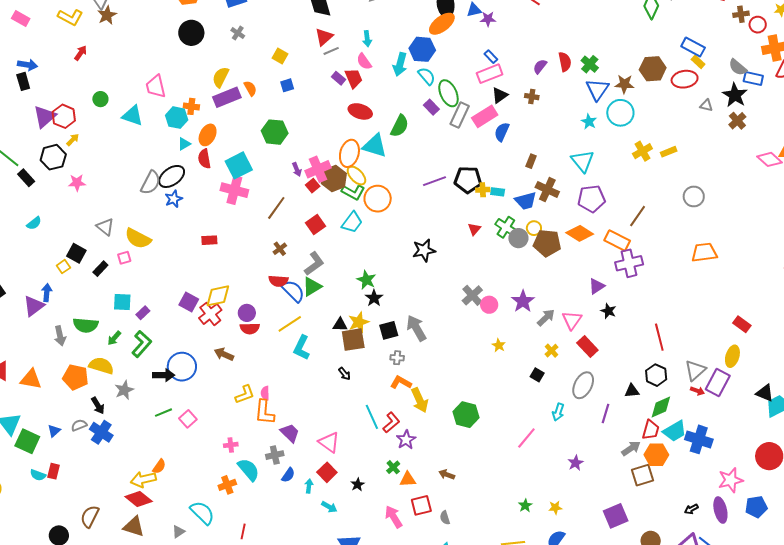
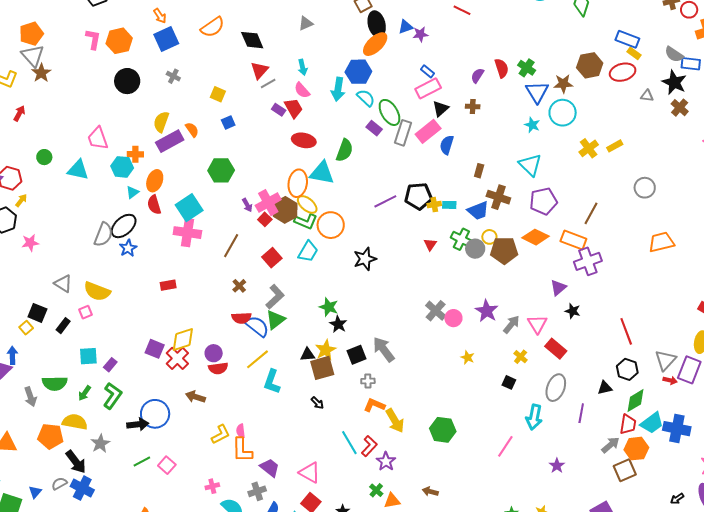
black star: (424, 250) -> (365, 259), moved
black arrow: (98, 406) -> (76, 462), size x1.4
cyan arrow: (558, 412) -> (534, 417), size x1.4

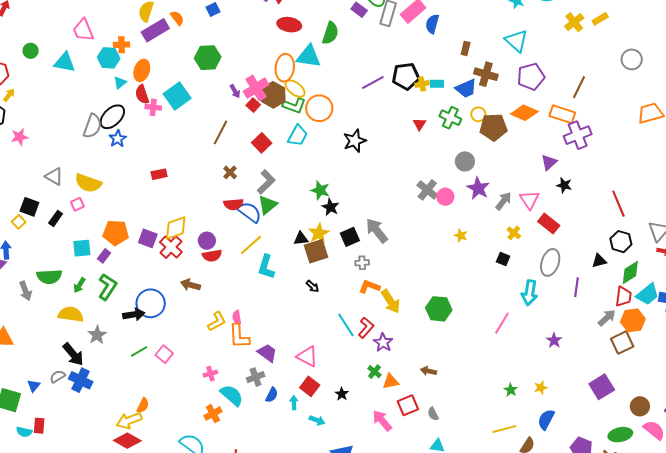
pink cross: (187, 233) -> (153, 107), moved, size x0.6
gray circle: (475, 249) -> (465, 161), moved
orange pentagon: (50, 436) -> (116, 233), moved

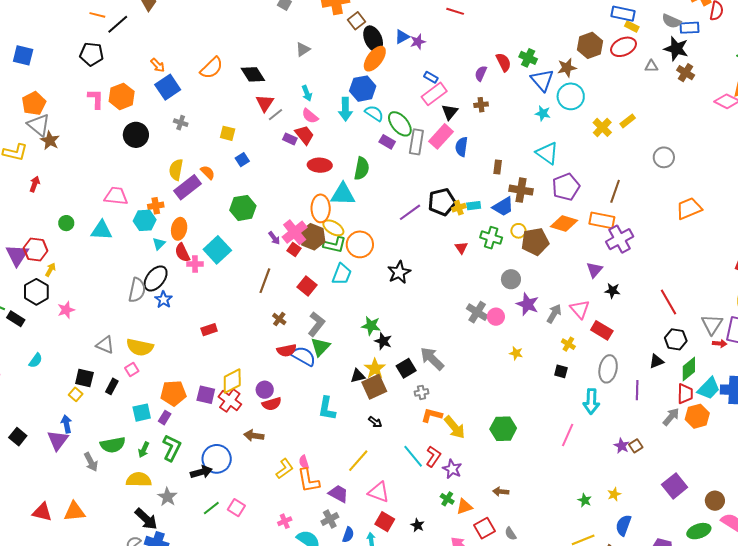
pink trapezoid: (83, 30) -> (116, 196), turned 125
yellow line: (251, 245) -> (358, 461), moved
brown square: (622, 343) -> (636, 446), moved, size x0.6

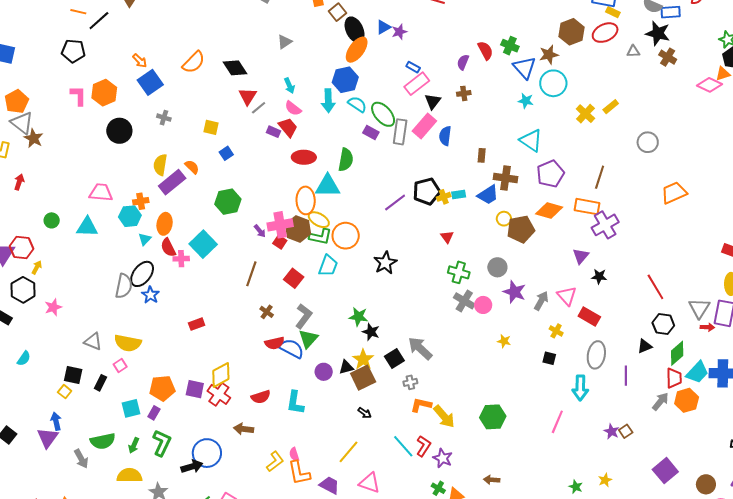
pink cross: (295, 232) -> (280, 225), turned 30
green cross: (491, 238) -> (459, 272), moved
purple circle: (265, 390) -> (324, 372), moved
cyan L-shape: (327, 408) -> (295, 403), moved

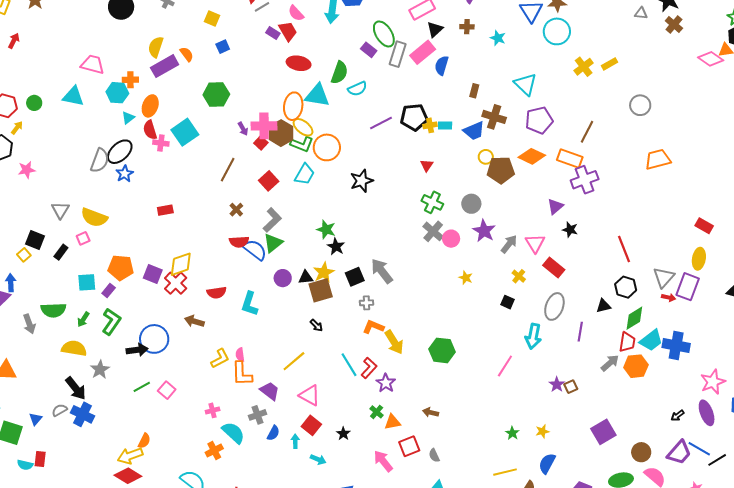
cyan star: (526, 101) -> (498, 38), moved
cyan semicircle: (357, 104) -> (357, 89), moved, turned 114
green circle: (52, 220) -> (34, 103), moved
gray triangle: (93, 341) -> (60, 210), turned 30

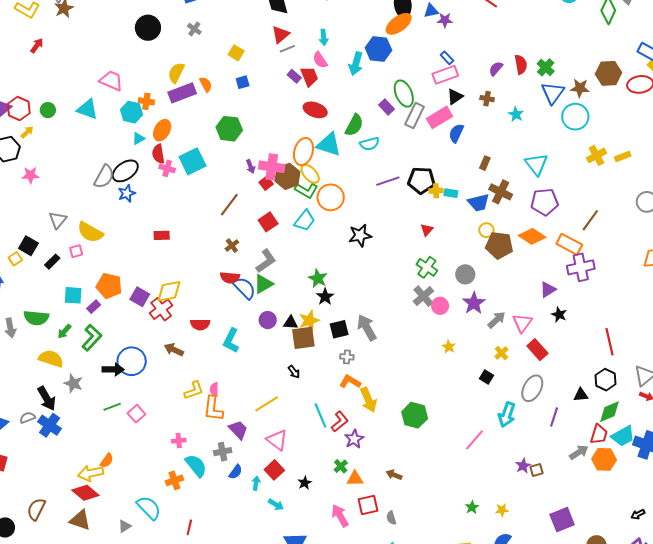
gray star: (100, 370) -> (73, 383), turned -30

